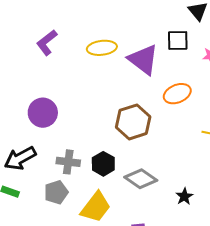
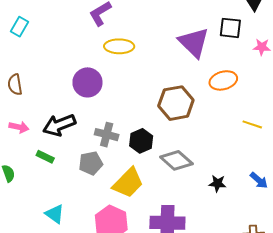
yellow ellipse: (102, 48) -> (119, 46), moved
black star: (184, 196) -> (217, 183), turned 30

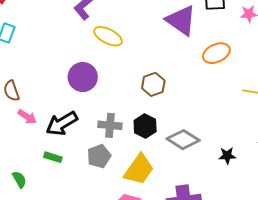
yellow ellipse: (119, 46) -> (108, 36), turned 36
brown hexagon: (176, 103) -> (153, 84), moved, size x0.7
pink arrow: (19, 127) -> (27, 117), moved, turned 30

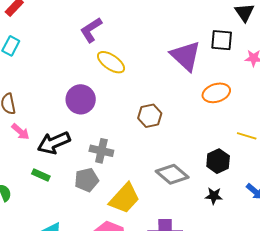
black hexagon: (145, 126) -> (218, 161), moved

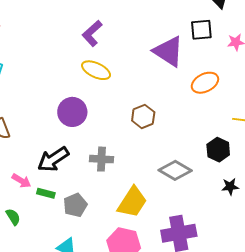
purple L-shape: (91, 30) -> (92, 33), moved
pink arrow: (20, 132) -> (21, 181), moved
gray pentagon: (87, 180) -> (75, 205), moved
black star: (214, 196) -> (230, 187), moved

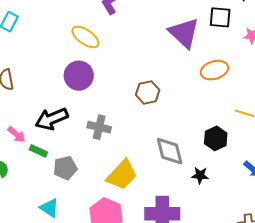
yellow ellipse: (96, 70) -> (85, 37), moved
gray diamond: (175, 170) -> (170, 151), turned 36
black star: (230, 187) -> (200, 175), moved

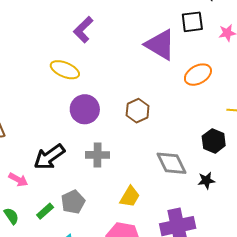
purple circle: (79, 76) -> (85, 109), moved
green rectangle: (38, 151) -> (45, 211), moved, turned -54
yellow trapezoid: (122, 175) -> (130, 197), size x0.7

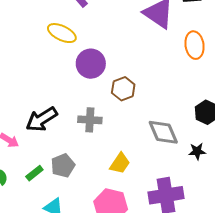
orange ellipse: (198, 75) -> (195, 45), turned -72
purple circle: (85, 109) -> (91, 64), moved
brown hexagon: (138, 111) -> (123, 89), moved

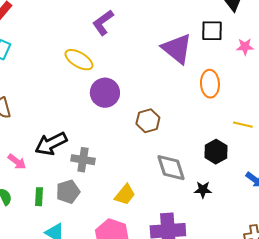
brown hexagon: (123, 89) -> (148, 121), moved
gray cross: (90, 120) -> (83, 160), moved
green rectangle: (34, 173) -> (39, 197), turned -54

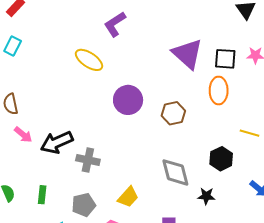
black square: (212, 31) -> (225, 59), moved
purple circle: (105, 93) -> (128, 100), moved
brown hexagon: (148, 121) -> (173, 113), moved
pink arrow: (17, 162) -> (23, 135), moved
gray pentagon: (68, 192) -> (84, 205), moved

